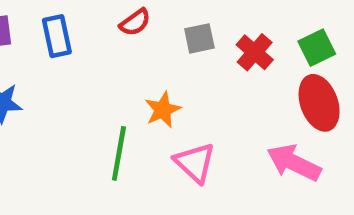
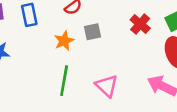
gray square: (199, 38) -> (92, 32), moved
orange star: (163, 110) -> (64, 41), moved

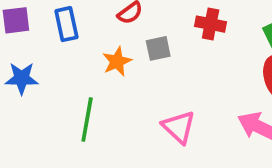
red cross: (140, 24) -> (211, 24), moved, turned -30
green line: (64, 81) -> (87, 120), moved

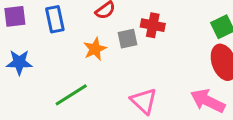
red cross: (211, 24) -> (153, 25), moved
green line: (87, 120) -> (71, 95), turned 48

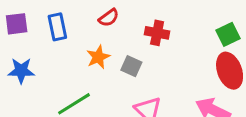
gray square: (128, 39) -> (131, 66), moved, turned 36

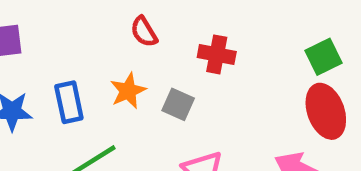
red semicircle: (109, 18) -> (144, 32), turned 95
blue rectangle: (57, 27) -> (69, 102), moved

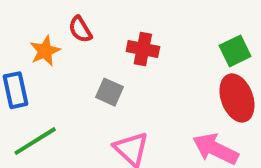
orange star: (128, 91) -> (45, 51), moved

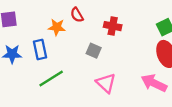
orange star: (45, 51) -> (57, 27), turned 30

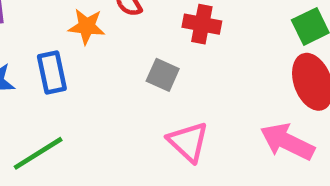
green line: (51, 79) -> (38, 153), moved

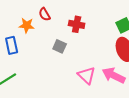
pink triangle: (188, 142) -> (87, 75), moved

